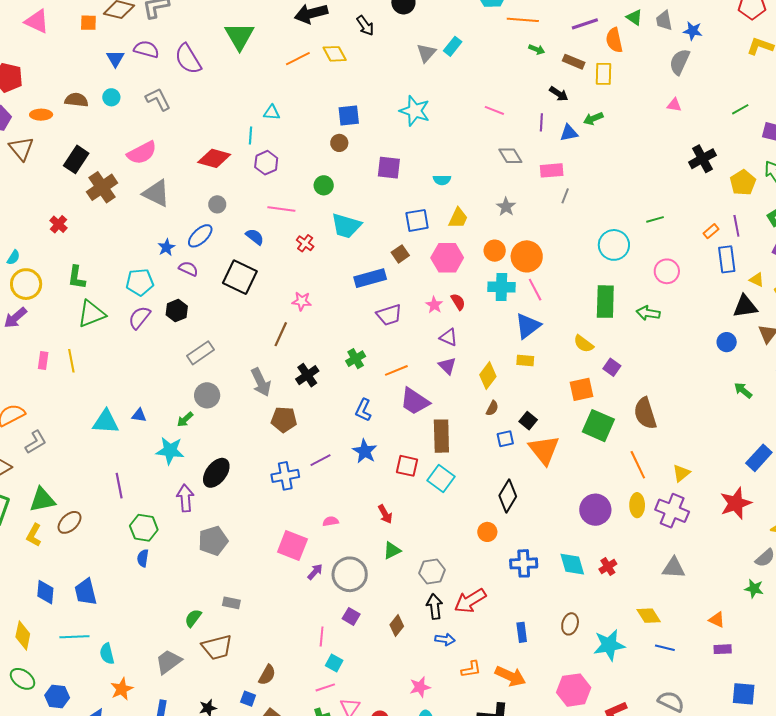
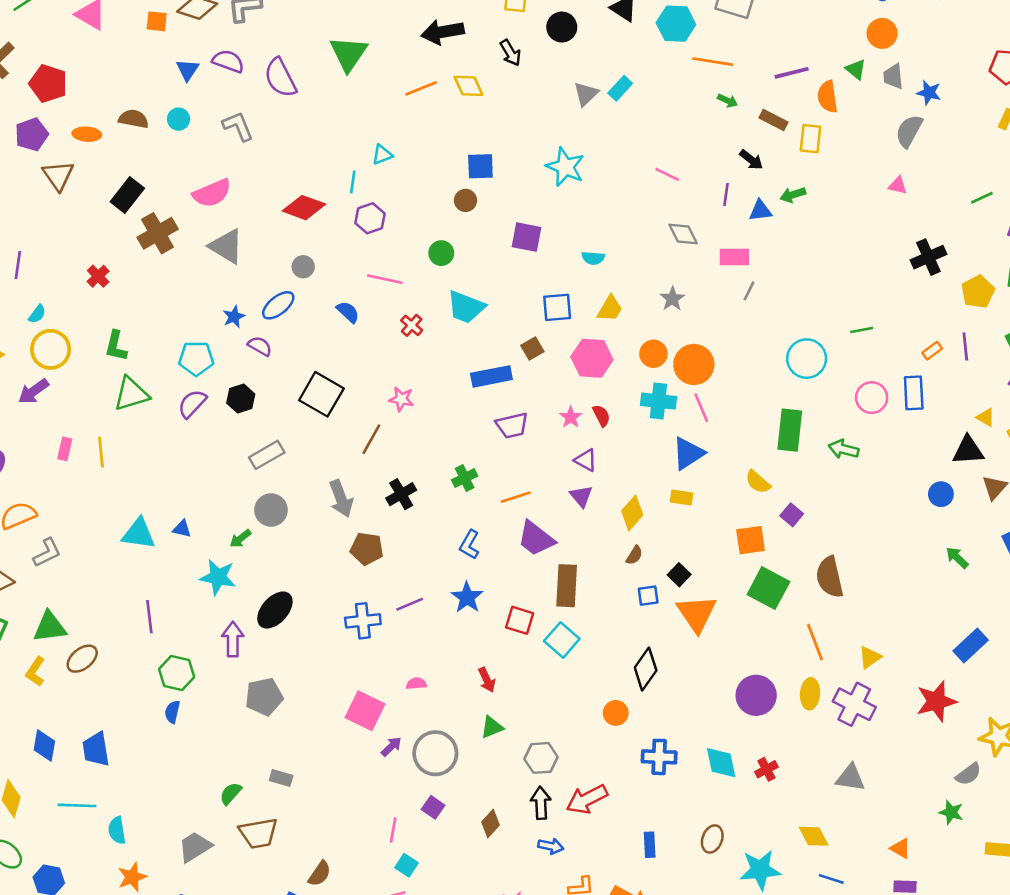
cyan triangle: (272, 112) -> (382, 155), turned -30
blue rectangle: (727, 259) -> (914, 393), moved
black square: (240, 277) -> (321, 394), moved

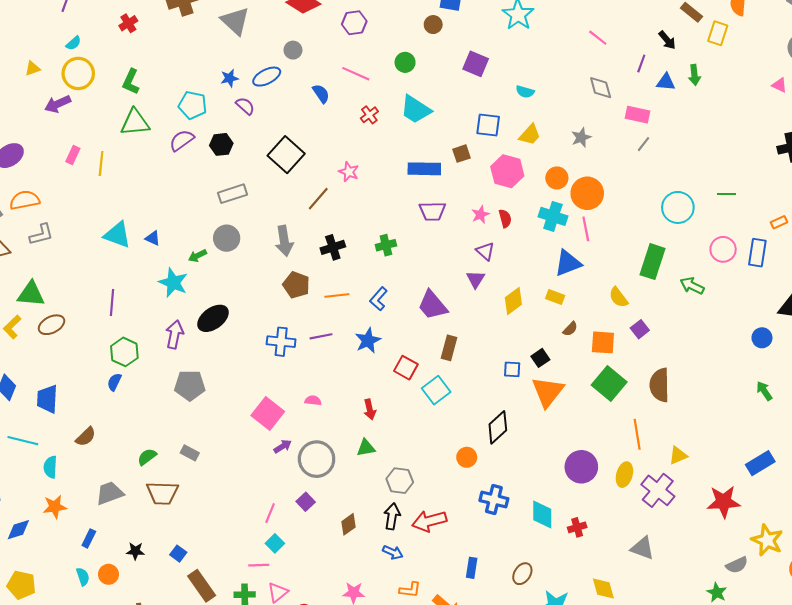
green arrow: (793, 195) -> (694, 75), turned -90
orange line: (516, 497) -> (337, 296), moved
brown semicircle: (634, 555) -> (570, 329), moved
brown rectangle: (567, 586) -> (449, 348), size x0.7
brown semicircle: (320, 874) -> (86, 437), moved

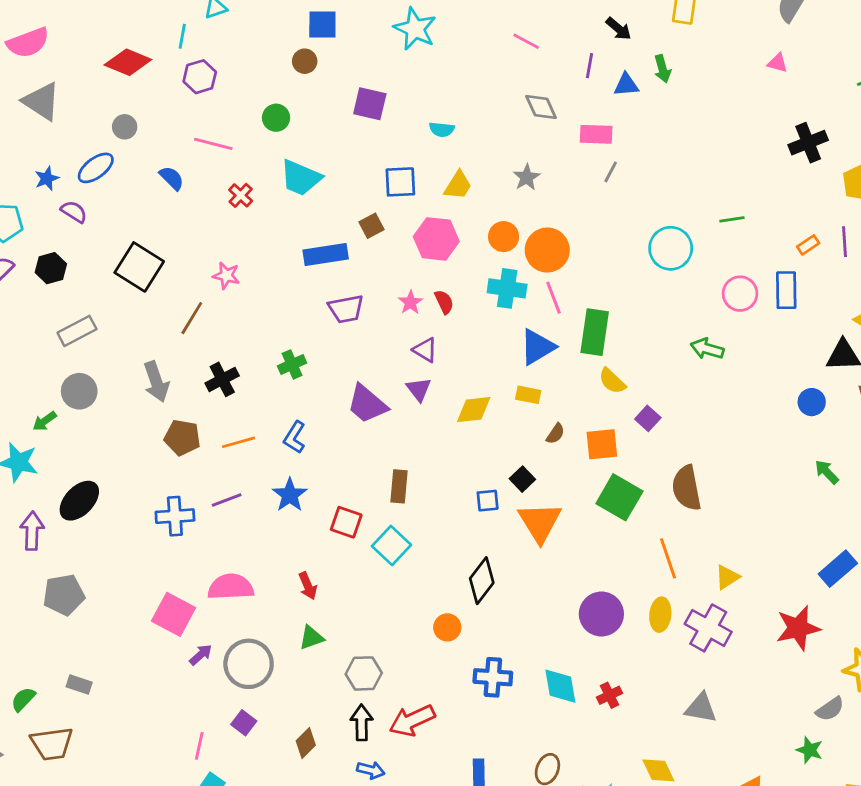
green rectangle: (653, 262) -> (595, 332), moved
yellow diamond: (513, 301) -> (474, 410), turned 40
purple trapezoid: (432, 305) -> (367, 404), moved
pink semicircle: (313, 400) -> (231, 587), size x2.0

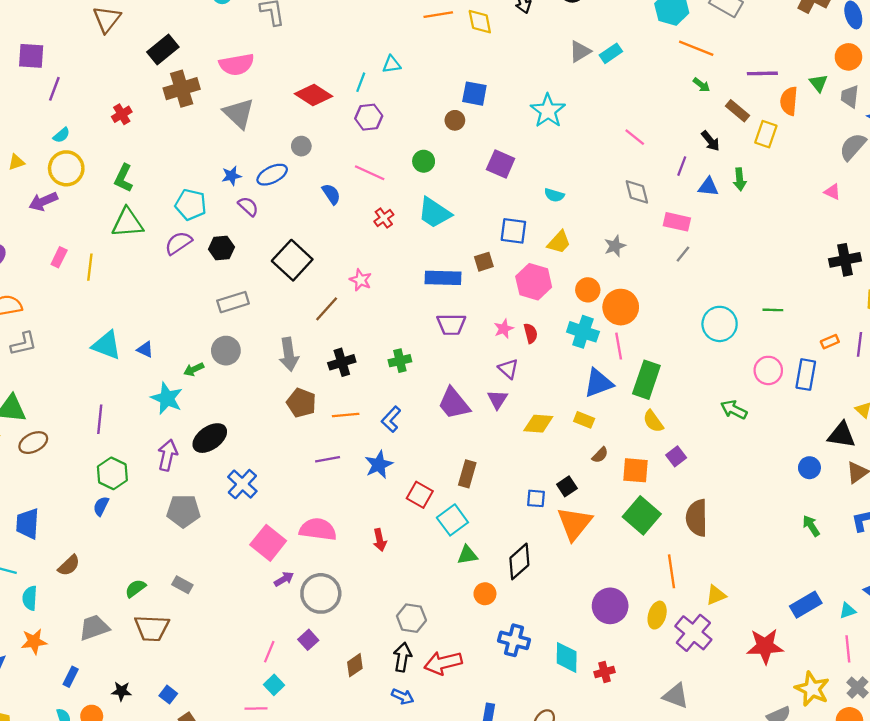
blue cross: (175, 516) -> (242, 484), moved, turned 36
green triangle: (311, 638) -> (467, 555), moved

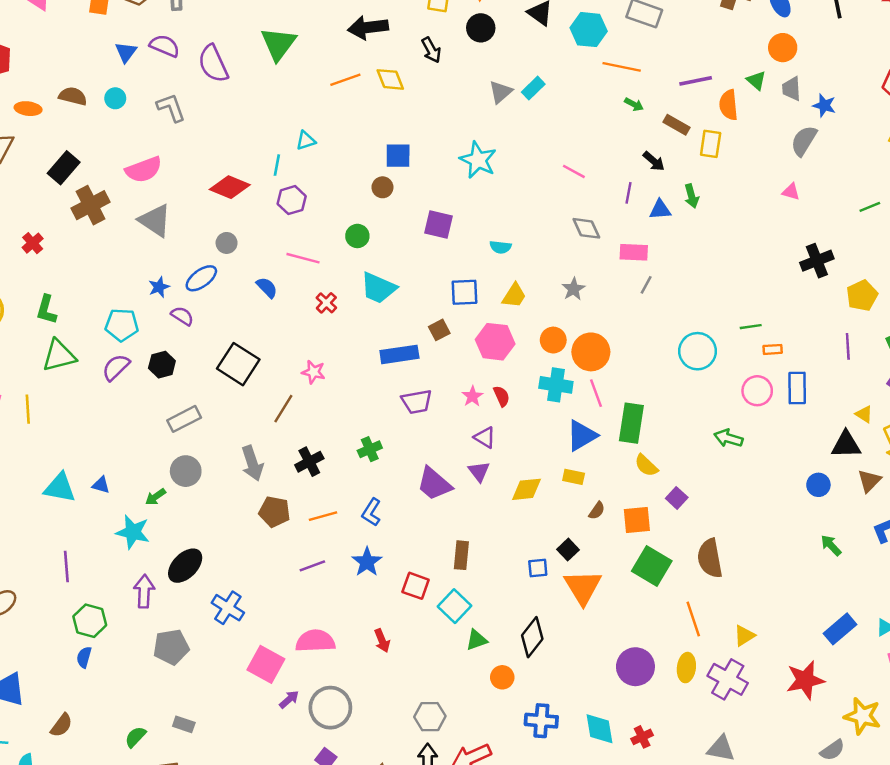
orange rectangle: (830, 342) -> (773, 349), moved, turned 30

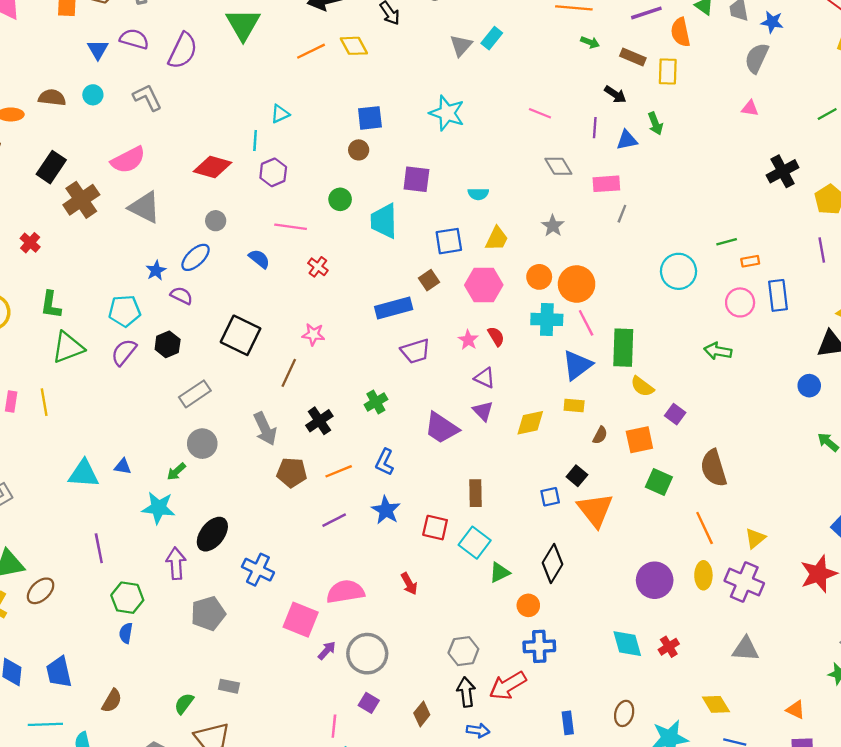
purple semicircle: (213, 64) -> (183, 51), turned -123
cyan trapezoid: (378, 288) -> (384, 221), moved, turned 72
green square: (652, 566) -> (659, 482), size x0.7
blue cross: (541, 721) -> (539, 646), moved

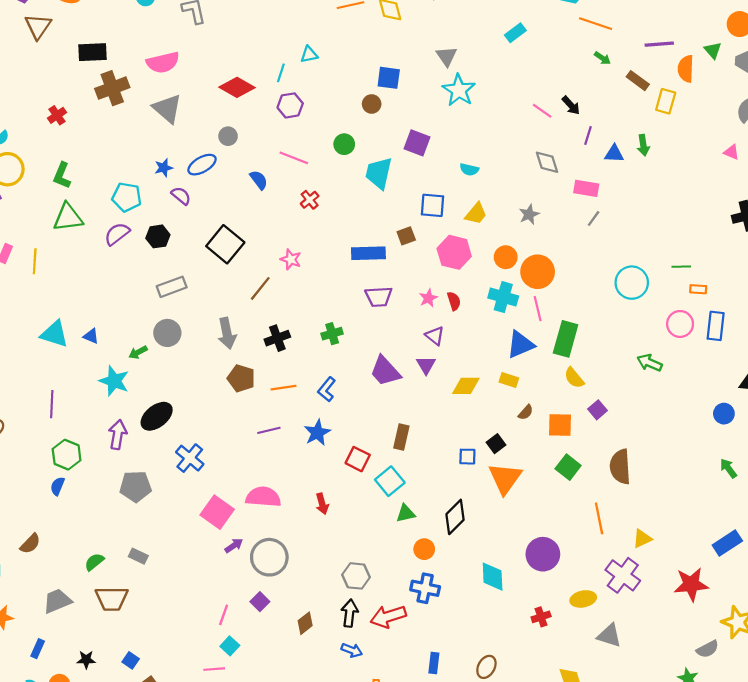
gray triangle: (461, 45) -> (447, 56), moved, turned -30
black arrow: (615, 94) -> (571, 105), moved
black rectangle: (51, 167) -> (93, 52), turned 40
yellow ellipse: (703, 575) -> (583, 599), moved, turned 65
cyan diamond: (627, 644) -> (493, 577), moved

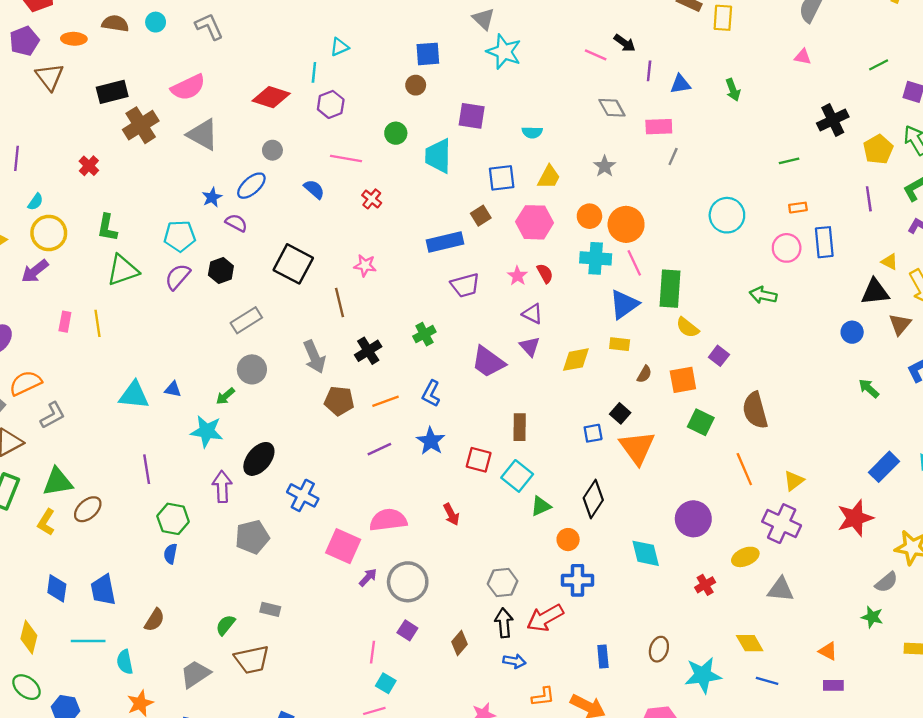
green arrow: (643, 145) -> (733, 90), moved
green line: (681, 267) -> (789, 161), moved
brown line: (260, 288) -> (339, 302), turned -40

